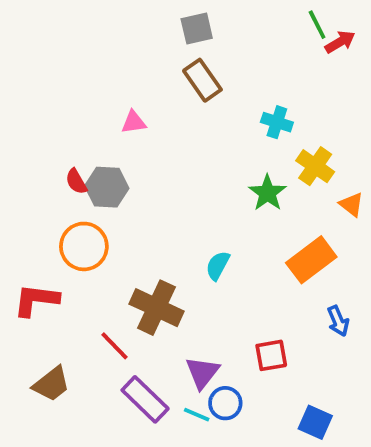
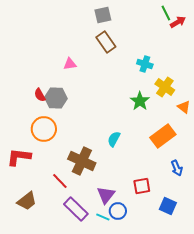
blue square: (315, 422) -> (168, 206), moved

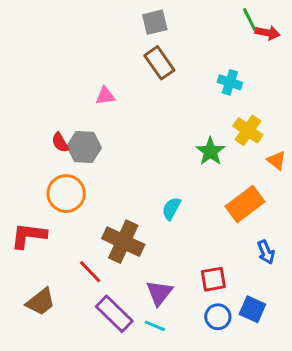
red arrow: (178, 22) -> (267, 33), turned 42
cyan cross: (145, 64) -> (230, 82), moved
blue circle: (118, 211) -> (218, 317), moved

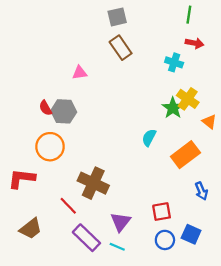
green line: (249, 19) -> (189, 15), turned 36
red arrow: (267, 33) -> (195, 43), moved
green star: (210, 151) -> (173, 108), moved
cyan semicircle: (171, 209) -> (149, 138), moved

